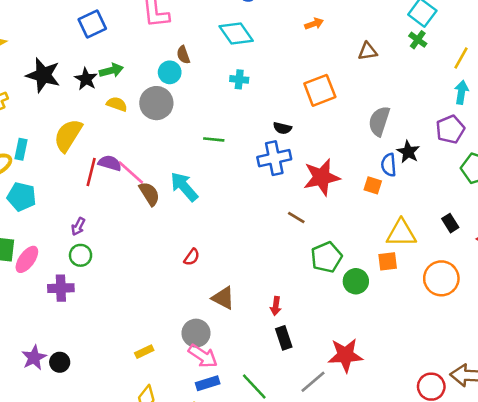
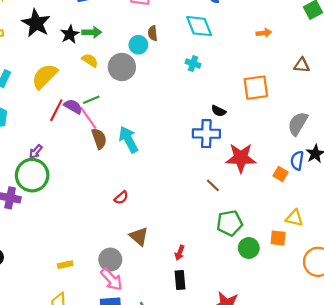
green line: (214, 139) -> (91, 100), moved, turned -42
yellow triangle: (401, 233) -> (294, 218), size x0.7
green circle: (81, 255) -> (32, 175), size x1.8

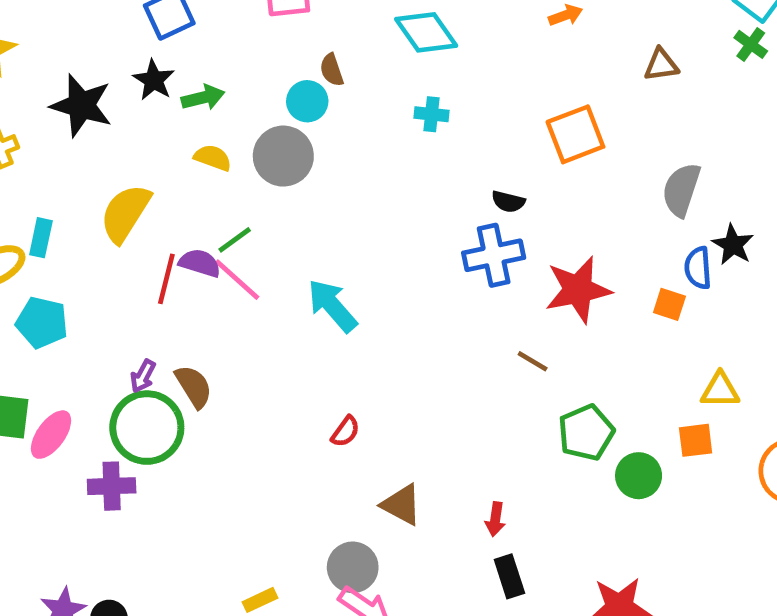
black star: (70, 34) -> (154, 80), moved
brown semicircle: (99, 139) -> (194, 386), moved

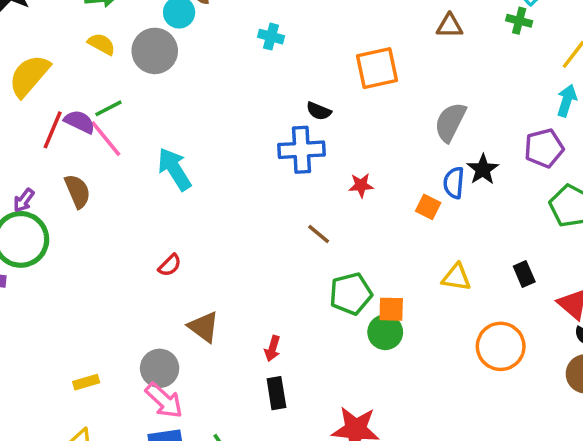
green cross: (751, 44) -> (519, 21), turned -30
red star: (578, 290) -> (361, 185), size x0.5
brown semicircle: (194, 386) -> (77, 191), moved
orange square: (696, 440) -> (391, 309), moved

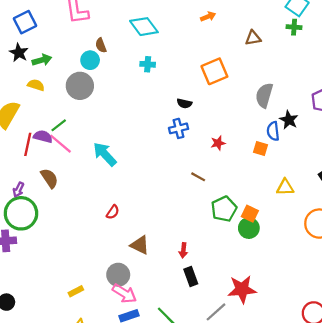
yellow semicircle: (101, 44) -> (36, 85), moved
blue cross: (302, 150) -> (178, 128), size x0.7
orange square: (391, 309) -> (250, 214), turned 35

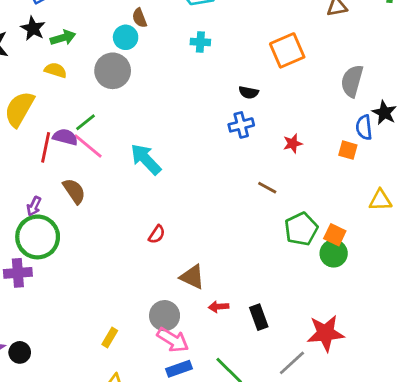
red arrow: (183, 250) -> (219, 307), moved, turned 80
yellow rectangle: (76, 291) -> (110, 338), turned -32

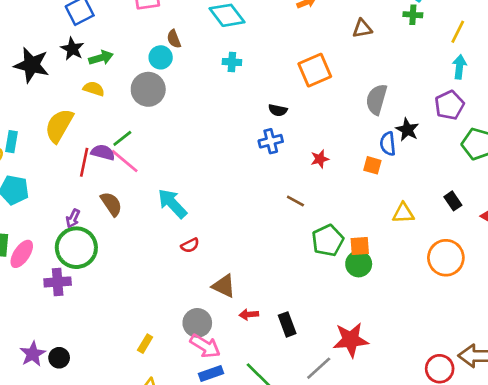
cyan arrow: (146, 159) -> (172, 203), moved
red semicircle: (157, 234) -> (190, 245), turned 30
orange square: (335, 235) -> (360, 246), turned -30

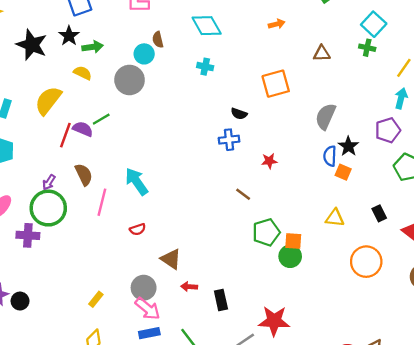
pink line: (125, 161) -> (102, 202), moved, turned 56
orange square: (372, 165) -> (343, 172), moved
red semicircle: (190, 245) -> (138, 229), moved

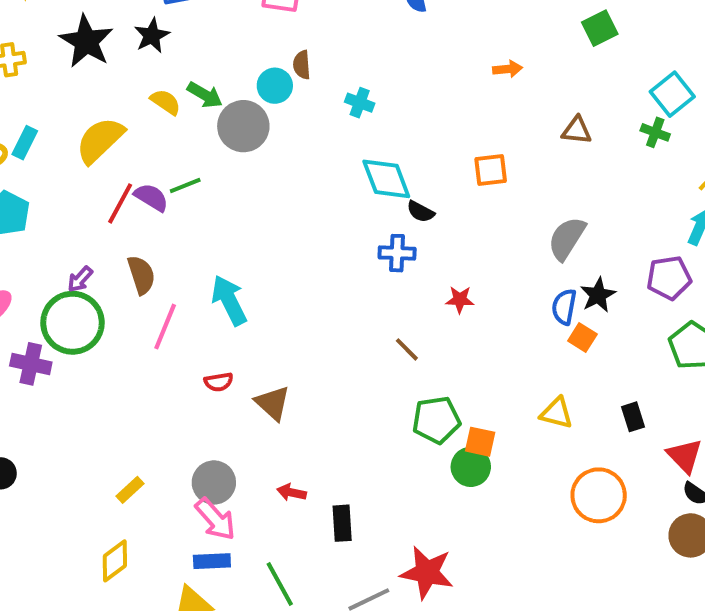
cyan diamond: (207, 26) -> (386, 179), moved
green arrow: (93, 47) -> (205, 95), moved, turned 30
cyan cross: (205, 67) -> (360, 103), moved
orange square: (276, 84) -> (491, 170), size x0.7
brown triangle: (171, 259) -> (273, 403), moved

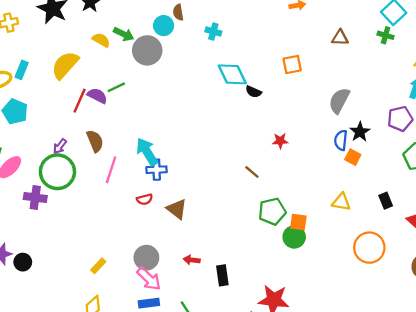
blue cross: (397, 253) -> (157, 170), moved

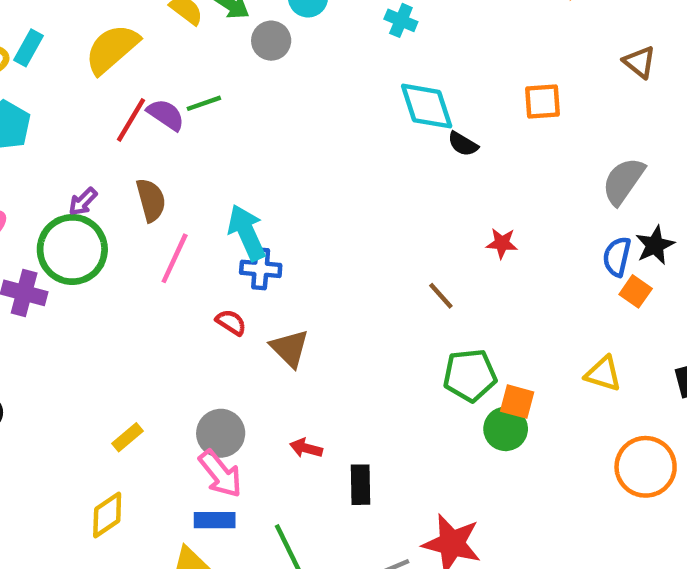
brown triangle: (340, 38) -> (640, 62), turned 30
gray circle: (147, 50) -> (271, 41), size x0.7
red semicircle: (145, 199) -> (231, 322), turned -140

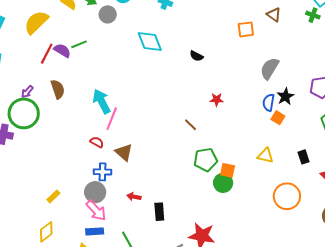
orange square: (542, 101) -> (246, 29), moved
cyan diamond: (427, 106) -> (150, 41), moved
pink line: (175, 258) -> (112, 119), moved
blue cross: (261, 269) -> (103, 172), moved

